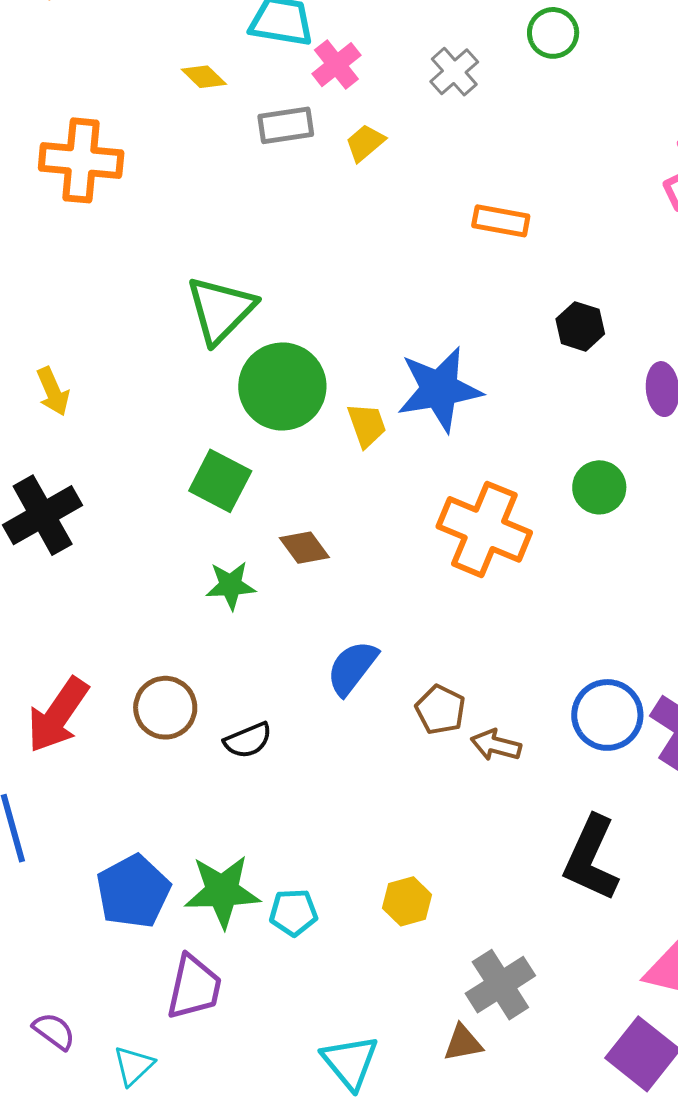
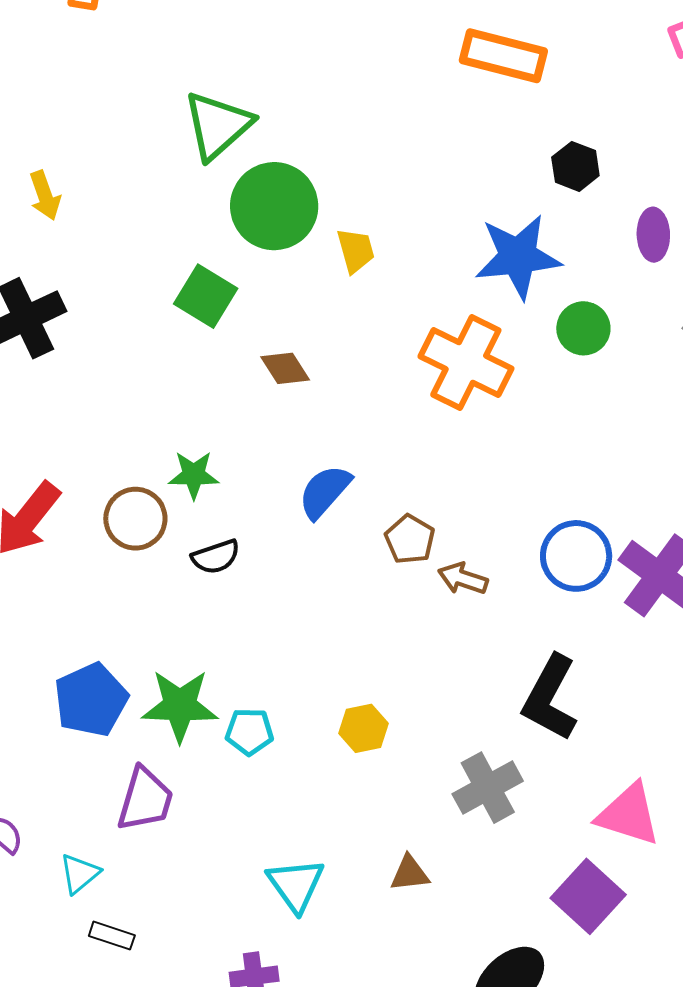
orange rectangle: (501, 221) -> (503, 56), size x1.5
blue star: (439, 389) -> (518, 257), moved
green star: (231, 585) -> (194, 475), moved
gray cross: (500, 985) -> (488, 788), moved

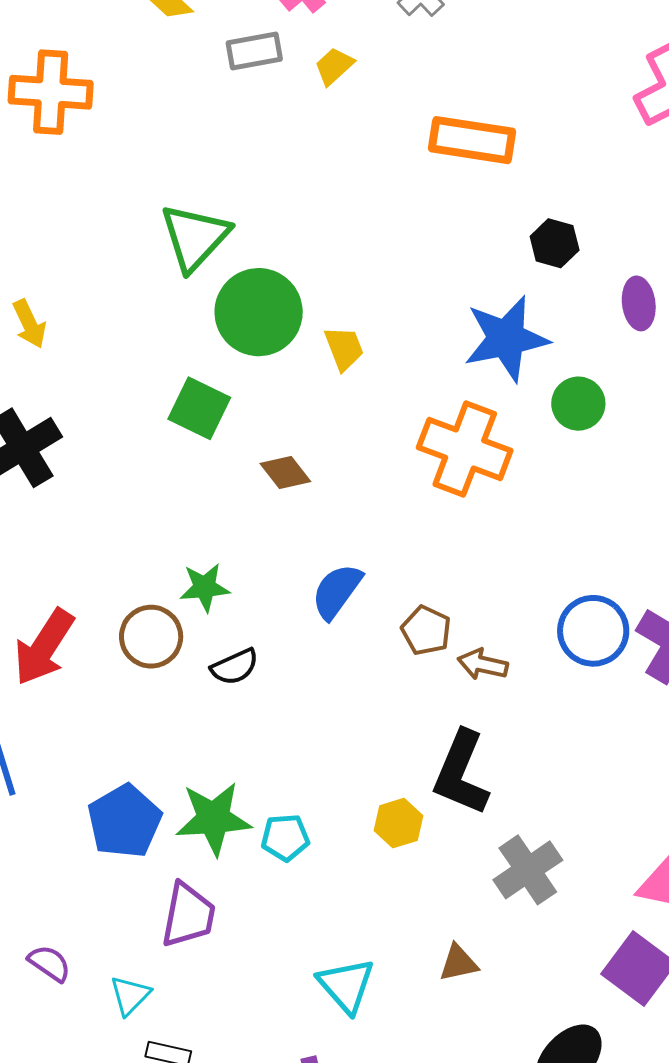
black L-shape: (550, 698) -> (461, 773), moved

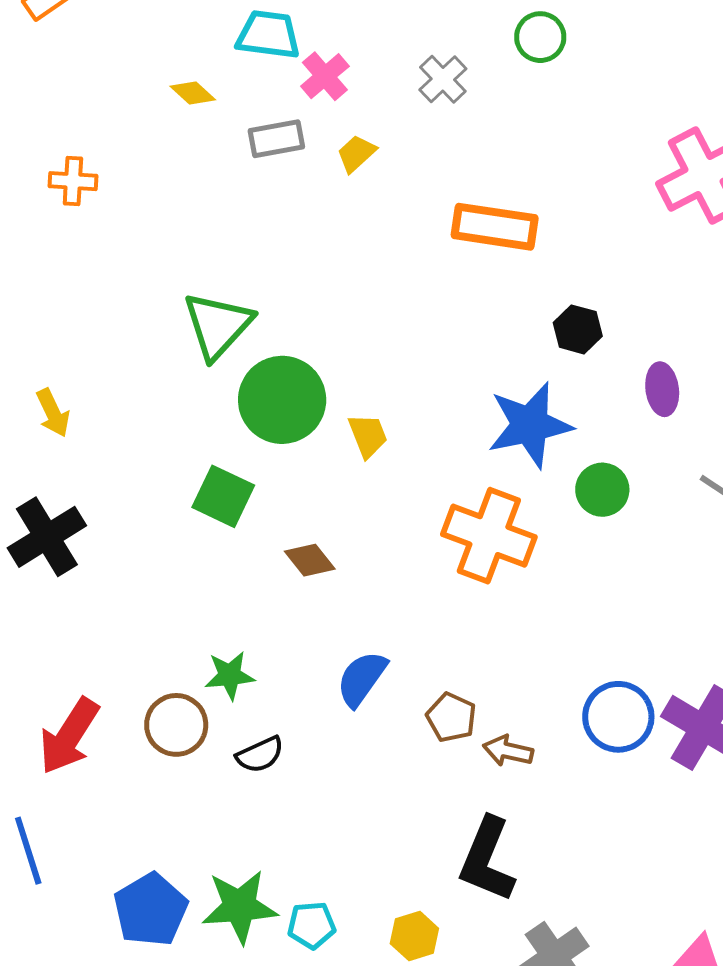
orange cross: (51, 92) -> (73, 181), size x0.6
yellow hexagon: (398, 823) -> (414, 936), moved

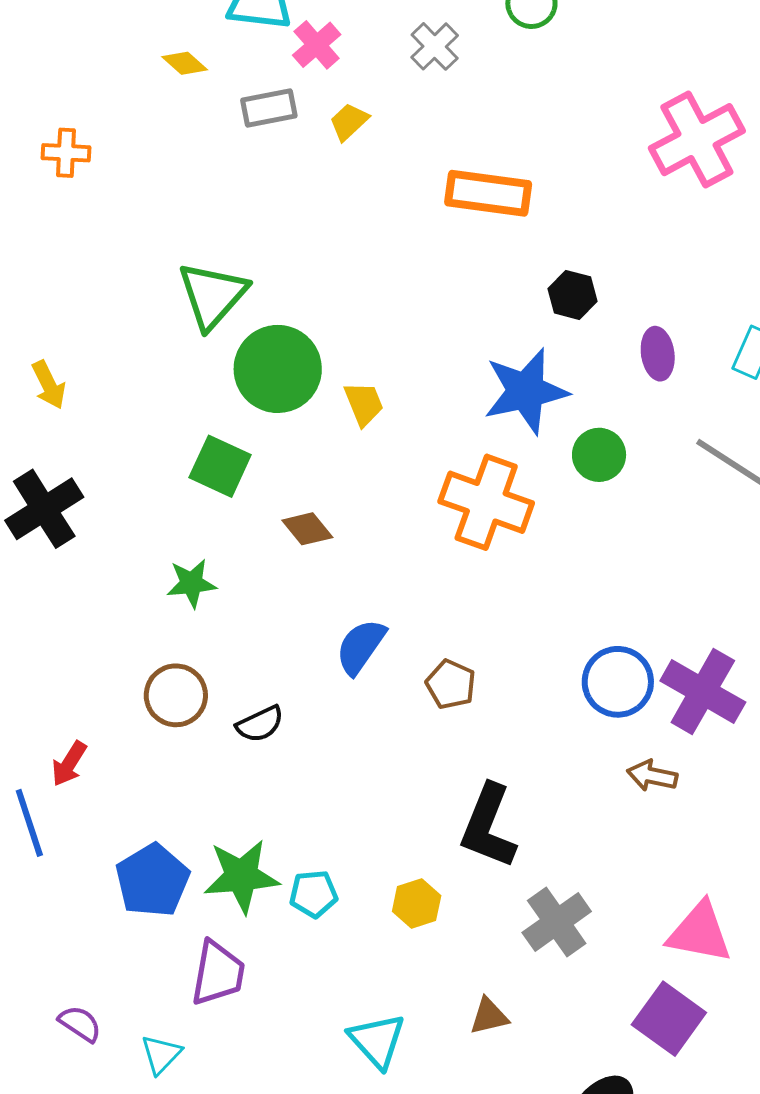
green star: (230, 675) -> (191, 583), moved
red arrow: (69, 736) -> (69, 764), moved, size x0.6
brown arrow: (508, 751) -> (652, 776), moved

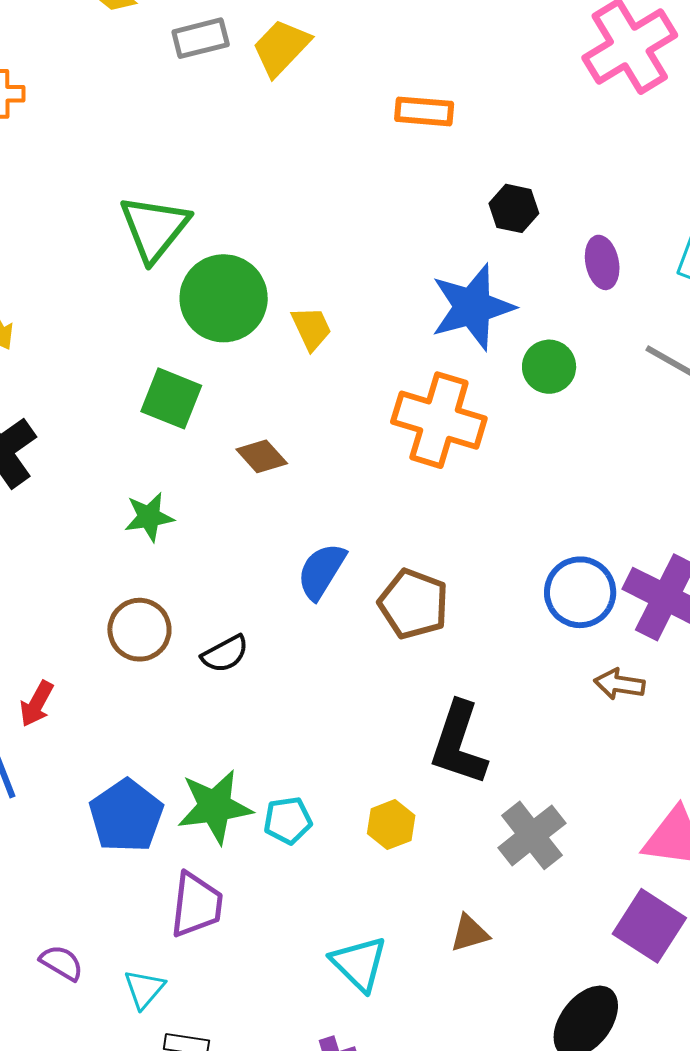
yellow trapezoid: (349, 122) -> (281, 48), size x1.5
orange rectangle: (488, 193) -> (424, 111), size x0.7
brown pentagon: (451, 684) -> (413, 604), size x1.4

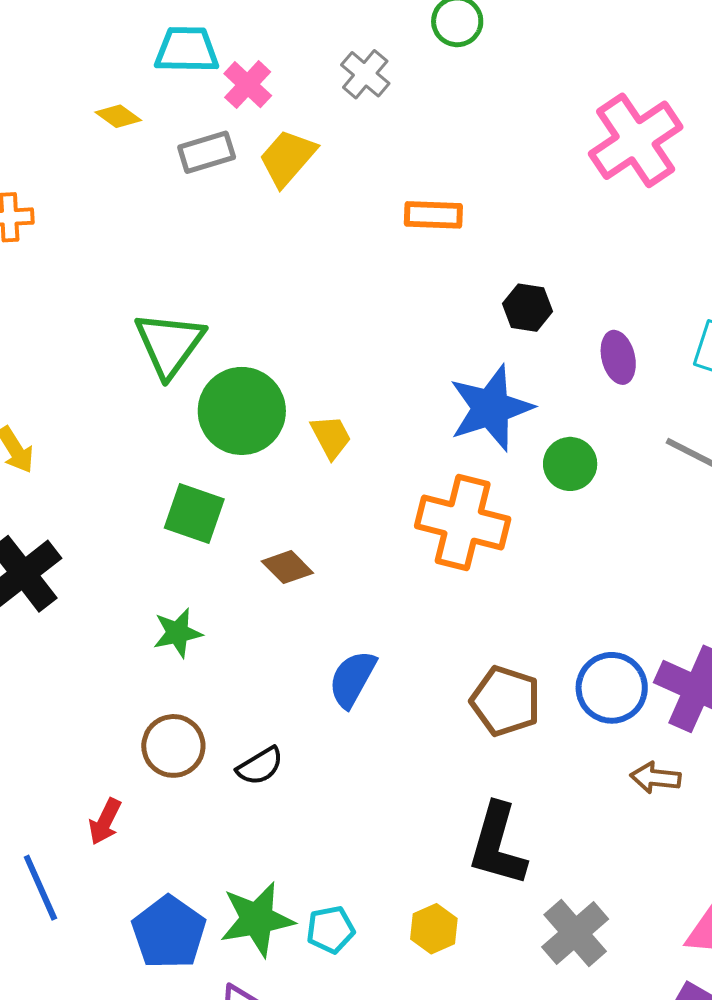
brown pentagon: (413, 604) -> (506, 701), moved
red arrow: (37, 704) -> (105, 822), moved

